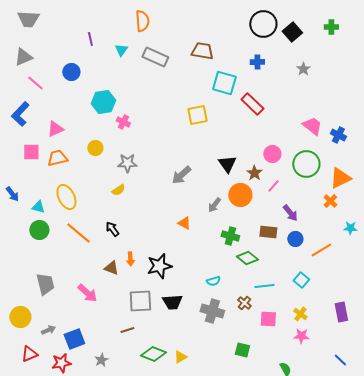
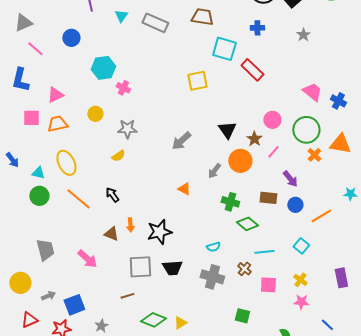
blue L-shape: (20, 114) -> (20, 80), turned -30
orange triangle: (340, 178) -> (340, 144), turned 35
orange cross: (330, 201) -> (314, 155), moved
blue line: (340, 360) -> (327, 325), moved

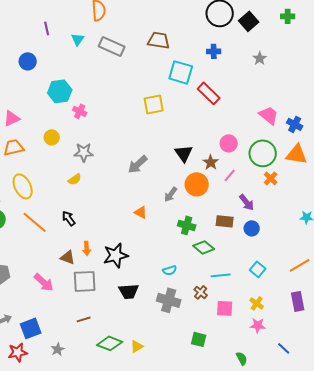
orange triangle: (340, 144) -> (297, 154), moved
orange line: (321, 216) -> (300, 265), moved
gray square: (140, 267) -> (85, 281), moved

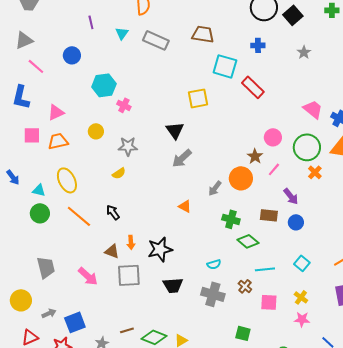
black triangle: (184, 153) -> (175, 130), moved
brown line: (84, 319) -> (127, 330), moved

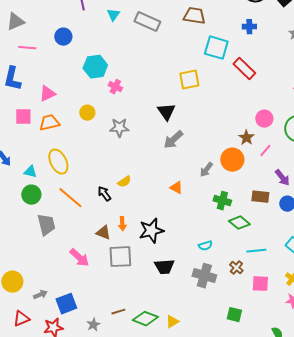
pink line: (36, 66) -> (27, 48), turned -36
yellow semicircle: (119, 173) -> (124, 182), moved
gray trapezoid: (46, 267) -> (46, 225), moved

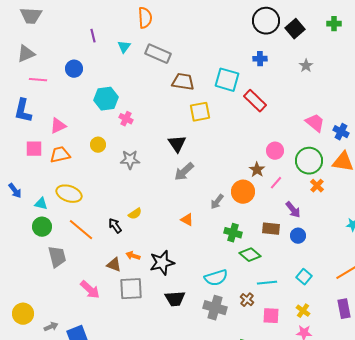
brown trapezoid: (194, 16) -> (183, 82), moved
yellow ellipse: (58, 162) -> (69, 194), turned -45
orange arrow: (122, 224) -> (133, 256), turned 112
cyan semicircle: (205, 246) -> (216, 278), size x1.6

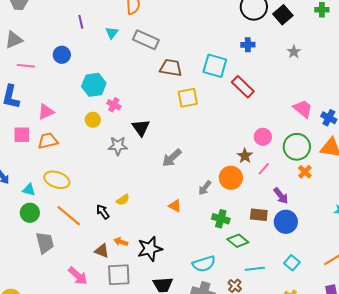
black triangle: (177, 144) -> (141, 128), moved
yellow circle: (98, 145) -> (93, 120), moved
blue circle: (298, 236) -> (286, 222), size x1.5

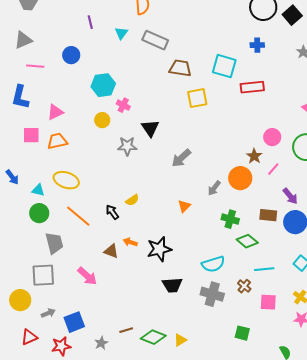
red rectangle: (243, 87) -> (252, 87), turned -50
orange triangle: (175, 206) -> (184, 206), turned 48
gray square: (119, 275) -> (43, 275), moved

